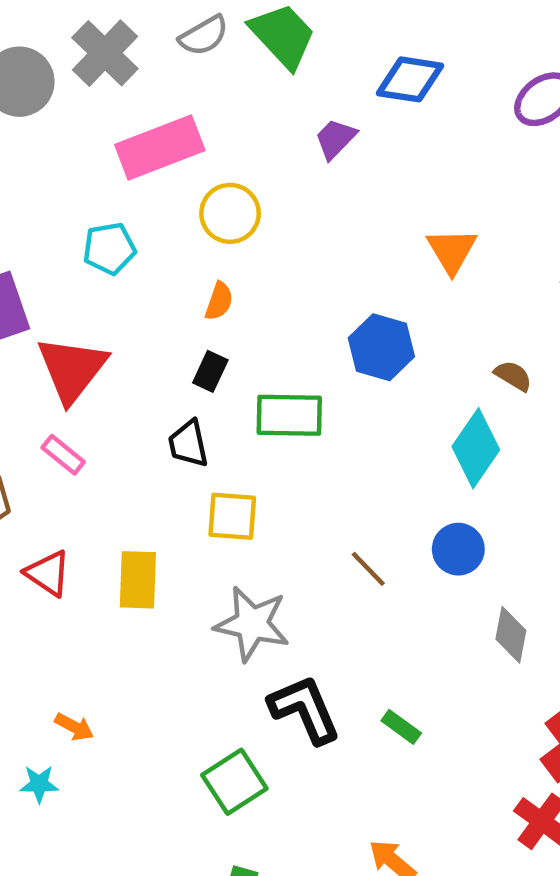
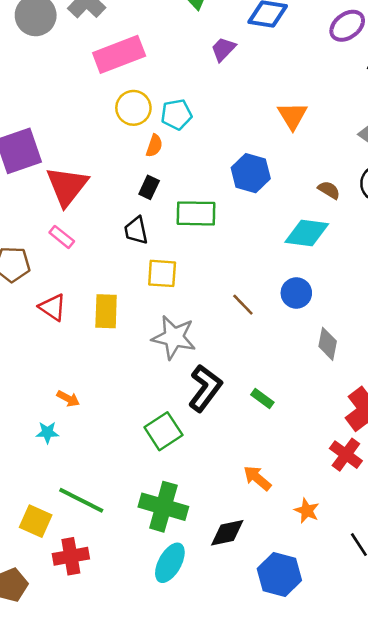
yellow circle: (230, 213) -> (133, 108), moved
cyan pentagon: (109, 248) -> (176, 114), moved
cyan diamond: (476, 448) -> (307, 233), turned 63
black L-shape: (305, 709) -> (205, 388), turned 60

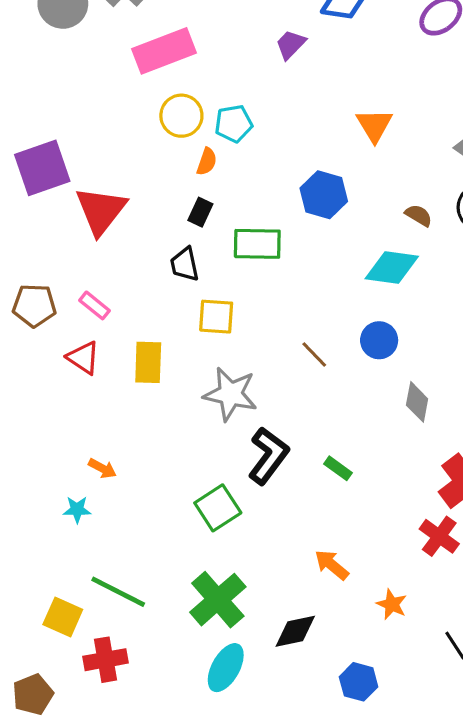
pink rectangle: (62, 237) -> (94, 305), moved
green cross: (163, 507) -> (218, 600), turned 33
blue hexagon: (279, 575) -> (359, 682), size x0.7

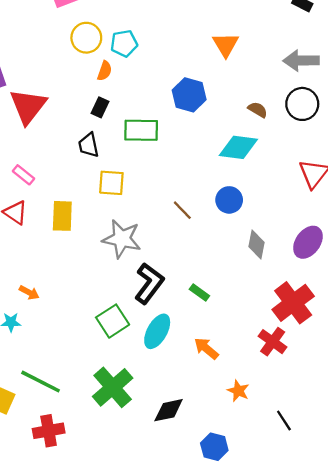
orange arrow: (332, 565) -> (206, 348), moved
red cross: (106, 660) -> (49, 431), moved
cyan ellipse: (226, 668) -> (157, 331), moved

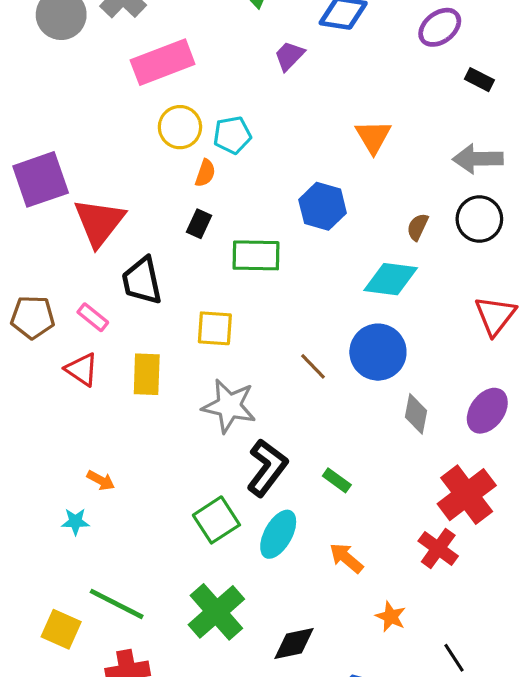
brown semicircle: (258, 110) -> (418, 227), turned -96
black trapezoid: (89, 145) -> (142, 281), moved, size x1.4
blue circle: (229, 200) -> (378, 352), size x1.5

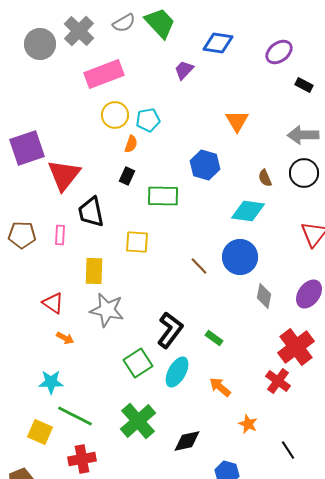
brown semicircle: (418, 227) -> (265, 178), turned -48
pink rectangle: (93, 317) -> (60, 235), turned 54
red triangle: (82, 369) -> (53, 303), moved
gray star: (229, 406) -> (107, 310), moved
cyan star: (75, 522) -> (51, 382), moved, size x1.4

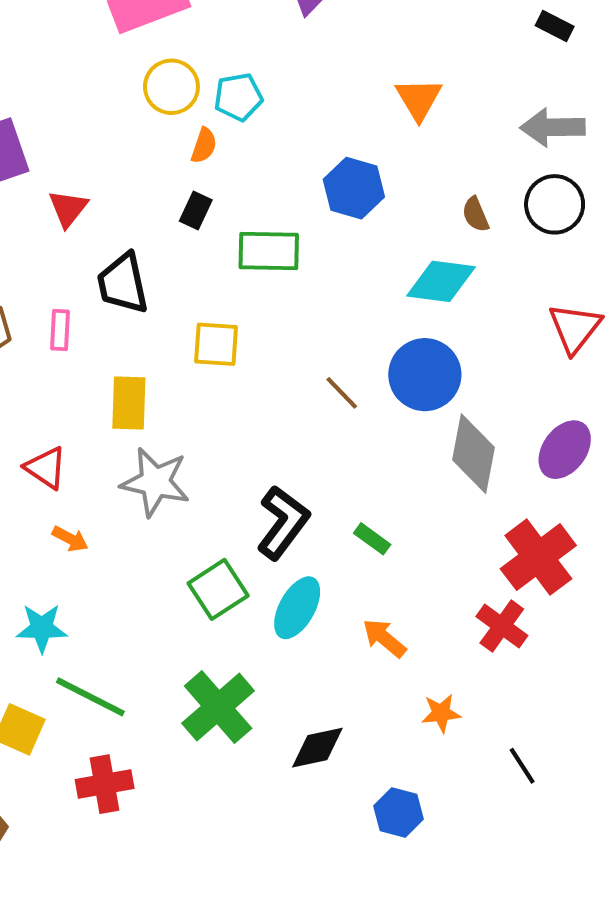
red triangle: (64, 175) -> (68, 208), size x0.6
gray diamond: (264, 296) -> (473, 454), size x1.5
orange star: (248, 424) -> (441, 713), turned -30

